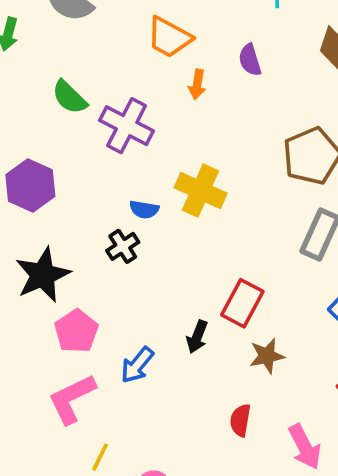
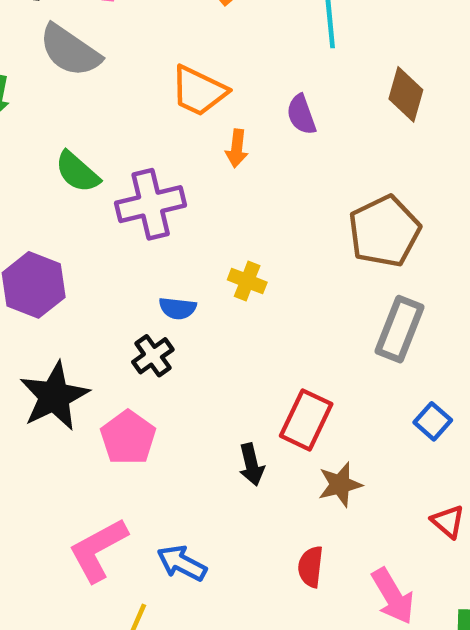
purple cross: (127, 126) -> (151, 204), turned -38
yellow cross: (201, 190) -> (247, 281), size x0.6
pink pentagon: (76, 331) -> (128, 438), moved
black arrow: (197, 337) -> (251, 465), turned -32
blue arrow: (137, 365) -> (182, 563), moved, turned 81

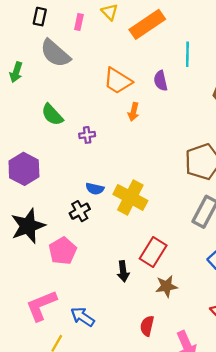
purple semicircle: (301, 115) -> (161, 81), moved
purple cross: (151, 204) -> (87, 135), size x0.5
yellow cross: (247, 281) -> (130, 197), moved, size x1.8

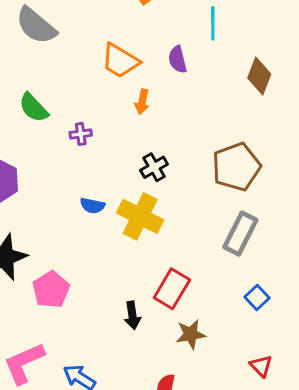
black cross: (80, 211) -> (154, 167), moved

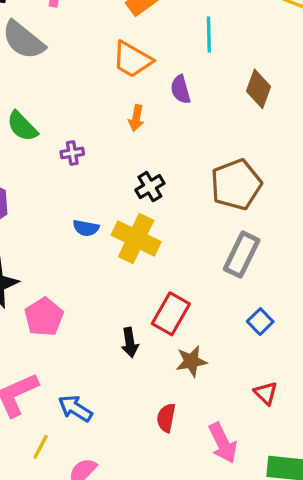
purple semicircle: (178, 60) -> (181, 89), moved
orange trapezoid: (120, 61) -> (132, 59), moved

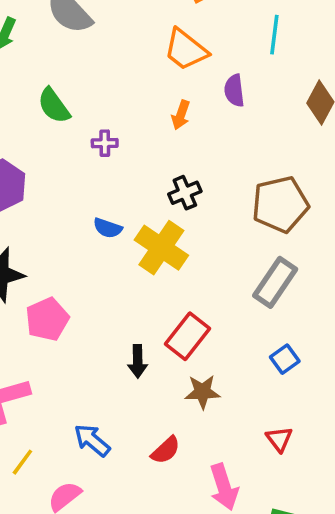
blue arrow: (75, 408) -> (92, 440), moved
red semicircle: (166, 418) -> (166, 450), turned -152

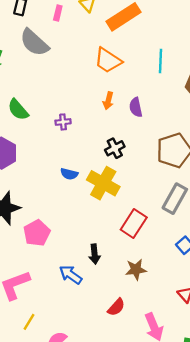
cyan line: (274, 35) -> (160, 61), moved
purple semicircle: (234, 91) -> (136, 107), moved
green semicircle: (54, 106) -> (18, 110), moved
red rectangle: (188, 336) -> (134, 223), moved
blue arrow: (92, 440) -> (71, 275), moved

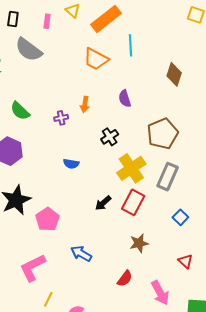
cyan line: (160, 61) -> (131, 45), moved
orange arrow: (108, 101) -> (85, 104), moved
yellow cross: (103, 183) -> (131, 168), moved, turned 32
black arrow: (94, 254) -> (103, 203), moved, turned 60

